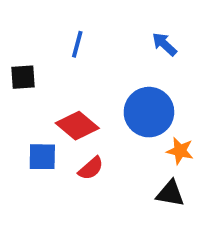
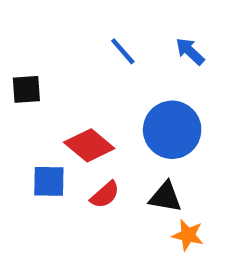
blue line: (77, 44) -> (123, 51), moved, turned -56
orange star: (180, 151) -> (188, 235), moved
black triangle: (170, 193) -> (165, 197), moved

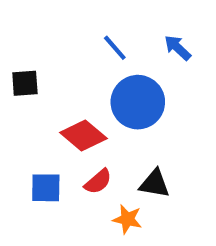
blue circle: (172, 130) -> (138, 102), moved
blue square: (49, 181) -> (46, 188), moved
orange star: (188, 235) -> (127, 219), moved

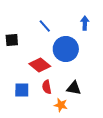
blue line: (115, 48) -> (45, 26), moved
blue arrow: (178, 48) -> (85, 23), turned 48
red semicircle: (98, 182) -> (47, 87), turned 120

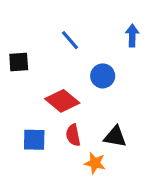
blue circle: (66, 49) -> (103, 76), size x0.6

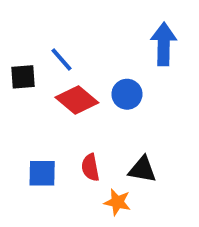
blue arrow: (132, 35) -> (164, 44), size x1.5
blue line: (70, 40) -> (61, 60), moved
red diamond: (62, 101) -> (77, 100), moved

